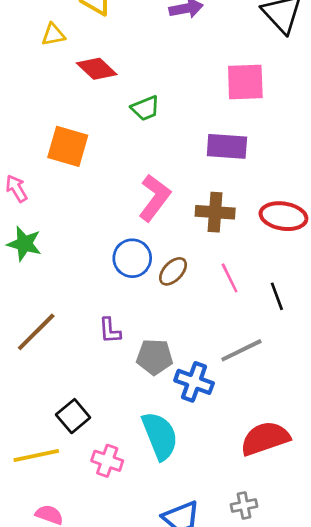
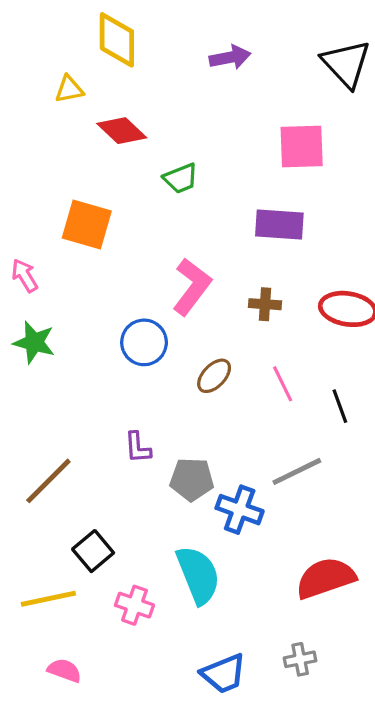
brown cross: (215, 212) -> (265, 304), size x0.7
blue circle: (132, 258) -> (144, 342), moved
brown line: (36, 332) -> (48, 481), moved

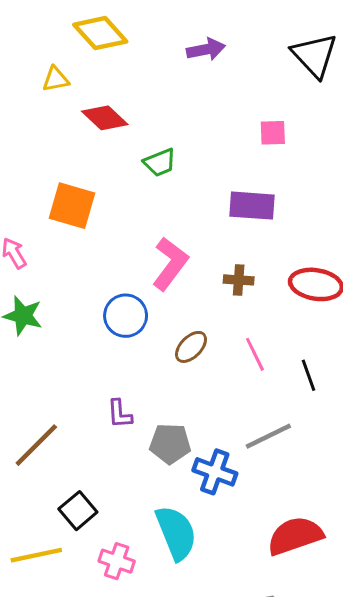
yellow diamond: (117, 40) -> (100, 33), turned -42
pink square: (302, 147) -> (273, 133), size x0.6

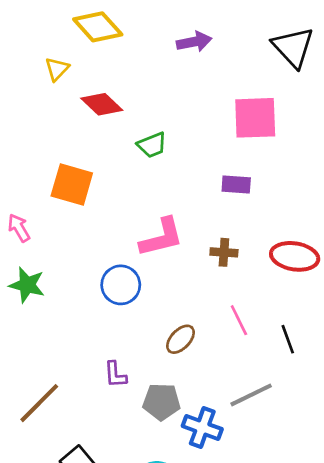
yellow triangle: (56, 79) -> (57, 69), turned -35
pink square: (273, 133) -> (255, 118), size x1.8
purple rectangle: (252, 206) -> (236, 184), size x0.7
pink L-shape: (170, 264) -> (161, 237), turned 39
brown ellipse: (191, 347) -> (181, 339), moved

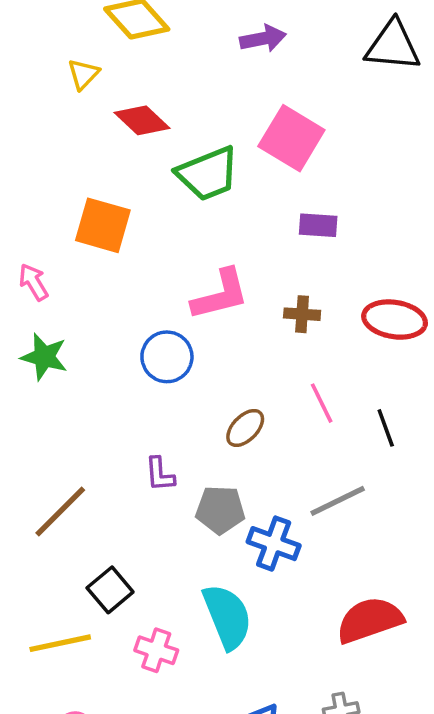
black triangle: (293, 47) -> (393, 46), turned -42
pink square: (255, 118) -> (291, 138), moved, turned 33
green trapezoid: (152, 145) -> (208, 174), size x1.6

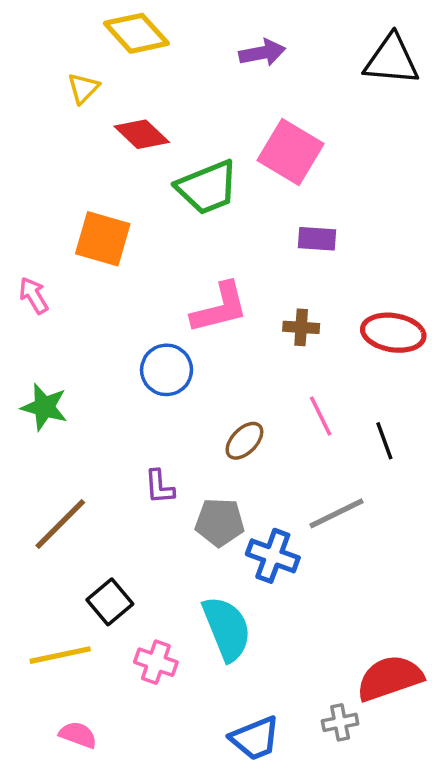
green star: (44, 357) -> (44, 407), moved
red semicircle: (370, 620) -> (390, 678), moved

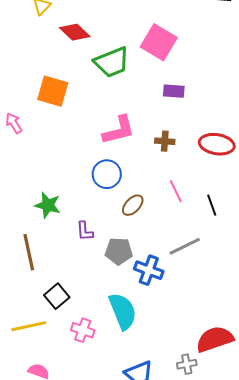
blue circle: (167, 370) -> (107, 174), moved
green star: (44, 407) -> (48, 205), moved
brown line: (60, 524) -> (29, 252), turned -57

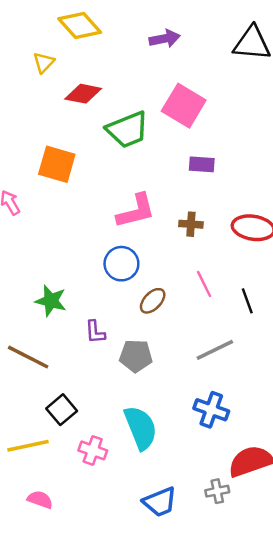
red diamond: (75, 32) -> (83, 94), turned -32
brown line: (29, 252) -> (28, 357), turned -51
blue cross: (149, 270) -> (211, 410), moved

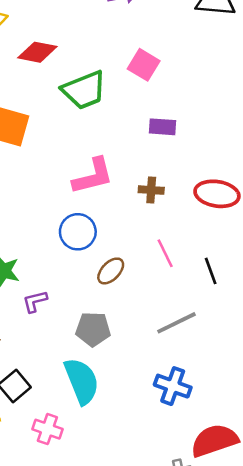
pink square: (184, 106) -> (144, 65), size x0.7
purple L-shape: (95, 332) -> (35, 301), moved, turned 80
cyan semicircle: (141, 428) -> (82, 381), moved

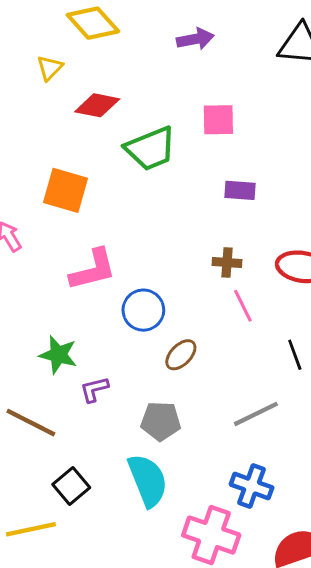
pink square: (144, 65) -> (218, 120), turned -32
pink L-shape: (93, 176) -> (93, 270), moved
pink line: (165, 253) -> (243, 306), moved
pink cross: (47, 429) -> (211, 535), moved, size x1.6

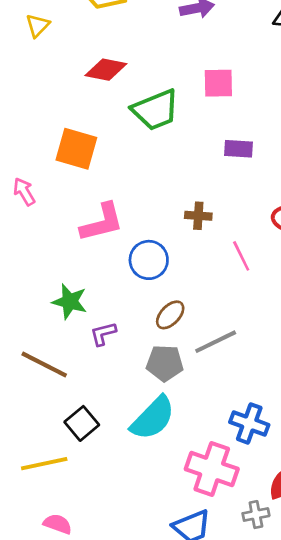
yellow triangle: (50, 68) -> (38, 25), moved
brown cross: (227, 262) -> (198, 216), moved
brown ellipse: (181, 355) -> (170, 315), moved
gray line: (256, 414) -> (216, 342), moved
cyan semicircle: (148, 480) -> (153, 418), turned 66

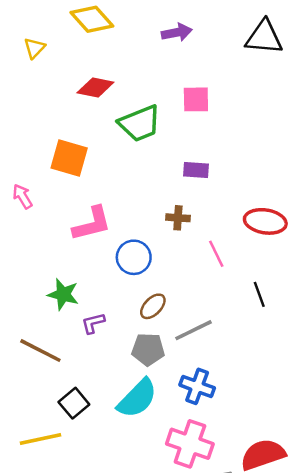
purple rectangle: (239, 149) -> (196, 170), moved
blue cross: (249, 423) -> (197, 386), moved

